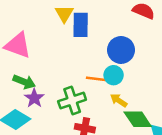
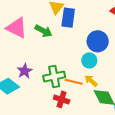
orange line: (97, 79) -> (74, 82), moved
green arrow: (24, 82) -> (43, 31), moved

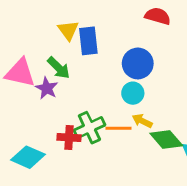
green arrow: (43, 31) -> (59, 68), turned 30
purple star: (25, 71) -> (47, 88), moved
red cross: (62, 99) -> (69, 137), moved

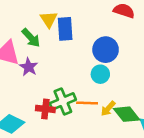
green arrow: (59, 68) -> (31, 38), moved
yellow arrow: (142, 121) -> (108, 109), moved, turned -77

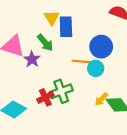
green arrow: (31, 38) -> (45, 43), moved
orange line: (87, 103) -> (81, 61), moved
red cross: (45, 109) -> (45, 97), turned -35

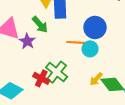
green cross: (61, 91) -> (57, 72), turned -30
red cross: (45, 97) -> (41, 78), turned -35

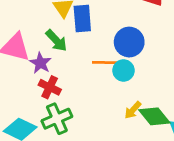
green cross: (57, 72) -> (57, 119), moved, turned 30
red cross: (41, 78) -> (50, 87), moved

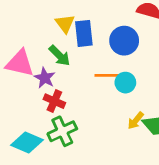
blue circle: (129, 42) -> (124, 41), moved

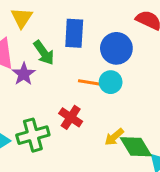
yellow triangle: (65, 24) -> (22, 18), moved
cyan circle: (125, 83) -> (111, 82), moved
red cross: (54, 101) -> (71, 117), moved

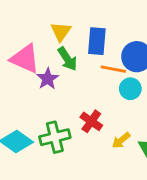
yellow triangle: (22, 18) -> (61, 32), moved
orange line: (91, 83) -> (113, 69), moved
yellow arrow: (114, 137) -> (121, 140), moved

